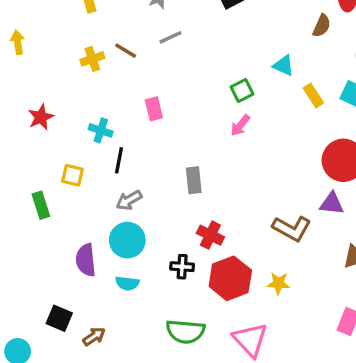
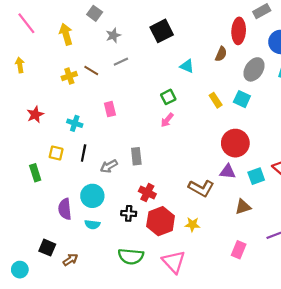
cyan triangle: (283, 66) -> (187, 66), moved
black line: (119, 160) -> (84, 153), moved
gray arrow: (129, 200) -> (109, 166), moved

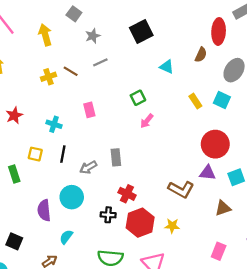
green square: (168, 97) -> (138, 98), moved
cyan semicircle: (92, 224) -> (66, 237), moved, turned 120
black square: (47, 248) -> (14, 241), moved

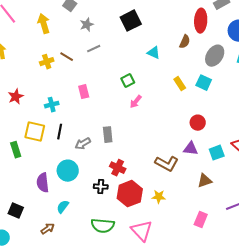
cyan cross: (54, 124) -> (52, 105), turned -32
red circle: (215, 144) -> (198, 123), size x0.6
yellow square: (35, 154) -> (35, 132), size x1.5

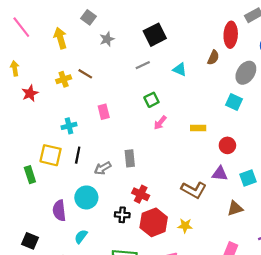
gray line: (94, 49) -> (143, 65), moved
yellow rectangle: (180, 84) -> (198, 128), moved, turned -56
red star: (16, 97) -> (30, 93), moved

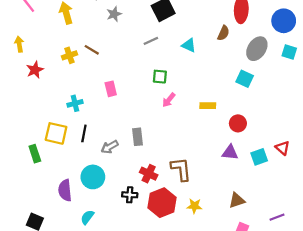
green square: (151, 100) -> (160, 77), turned 32
brown L-shape: (194, 190) -> (181, 169), moved, turned -125
brown triangle: (235, 208) -> (237, 200), moved

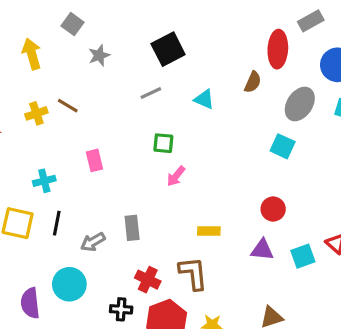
yellow rectangle: (208, 106) -> (209, 231), moved

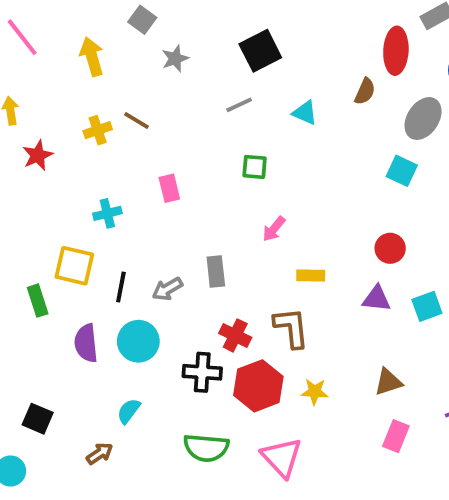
pink arrow: (176, 176) -> (274, 229), moved
black line: (57, 223) -> (121, 287), moved
purple semicircle: (30, 303) -> (86, 343), moved
black cross: (121, 309) -> (202, 372), size x1.4

